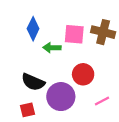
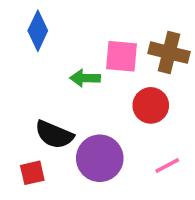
blue diamond: (33, 29) -> (38, 31), moved
red circle: (83, 74) -> (151, 105), moved
red square: (28, 110) -> (32, 173), moved

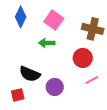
pink square: (122, 56) -> (54, 20), moved, turned 30
purple circle: (100, 158) -> (55, 87), size x0.7
pink line: (167, 166) -> (92, 80), moved

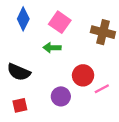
red circle: (83, 58) -> (83, 75), moved
black semicircle: (30, 74) -> (19, 72), moved

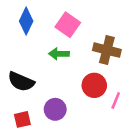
brown cross: (103, 32) -> (107, 50), moved
pink line: (102, 89) -> (116, 100), turned -40
purple circle: (61, 96) -> (55, 109), moved

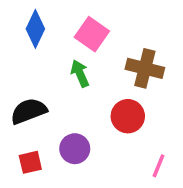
green arrow: (59, 54) -> (80, 73), turned 66
black semicircle: (21, 82) -> (29, 111), turned 136
pink line: (116, 100) -> (159, 166), moved

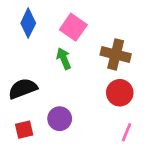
red circle: (128, 116) -> (120, 93), moved

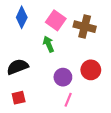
brown cross: (116, 54) -> (85, 27), moved
purple circle: (60, 119) -> (63, 77), moved
pink line: (127, 132) -> (68, 100), moved

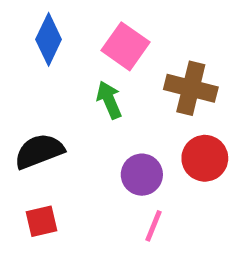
brown cross: (85, 27) -> (191, 88), moved

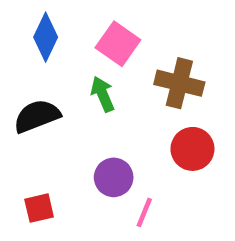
black semicircle: (39, 151) -> (37, 116), moved
purple circle: (142, 175) -> (114, 177), moved

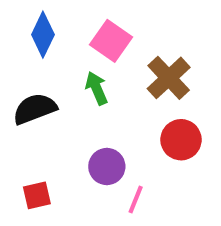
brown cross: (179, 83) -> (169, 78), turned 33

